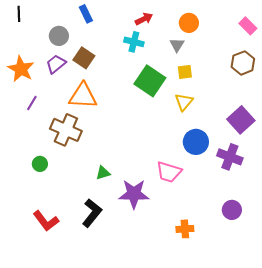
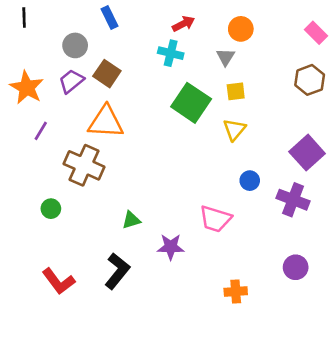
blue circle: (196, 142) -> (250, 181), size x0.6
purple star: (134, 194) -> (171, 247), size x0.7

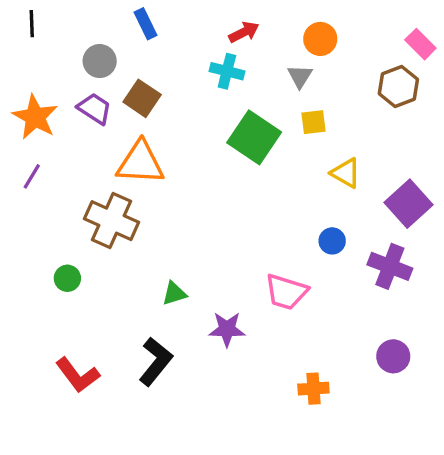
brown hexagon: (310, 80) -> (398, 86), moved
purple trapezoid: (71, 81) -> (95, 109), turned 72
yellow triangle: (234, 130) -> (346, 173), moved, turned -40
purple line: (41, 131) -> (32, 176), moved

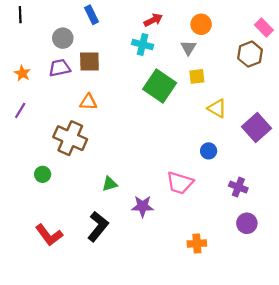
brown square: (142, 98) -> (89, 62), turned -35
purple trapezoid: (95, 109) -> (60, 68), turned -45
orange star: (35, 117) -> (22, 73), size x0.6
orange triangle: (140, 163) -> (88, 102), size x0.6
purple cross: (390, 266) -> (238, 187), moved, size x0.7

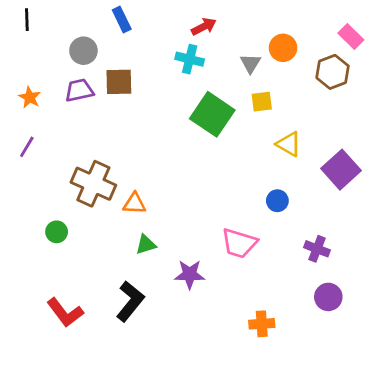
orange circle: (201, 24) -> (283, 48), moved
orange triangle: (88, 102) -> (134, 204), moved

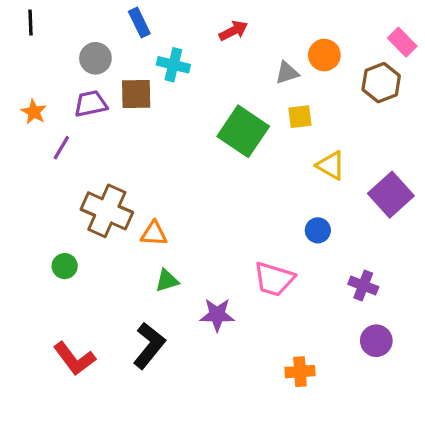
cyan cross: (190, 59) -> (173, 65), moved
gray triangle: (250, 63) -> (287, 73), turned 40
purple line: (27, 147) -> (61, 148), moved

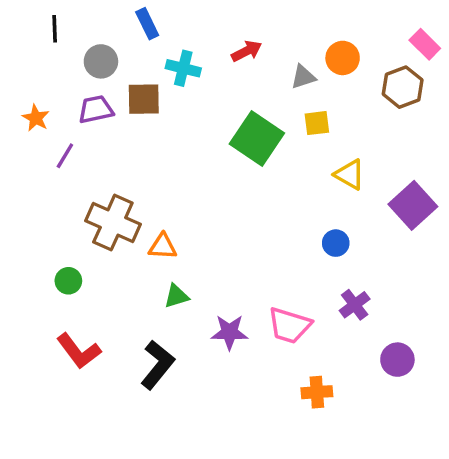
black line: (31, 23) -> (55, 29), moved
red arrow: (233, 31) -> (247, 51), moved
pink trapezoid: (274, 279) -> (289, 325), moved
purple cross: (363, 286) -> (355, 305), moved, turned 32
red L-shape: (74, 359) -> (79, 351), moved

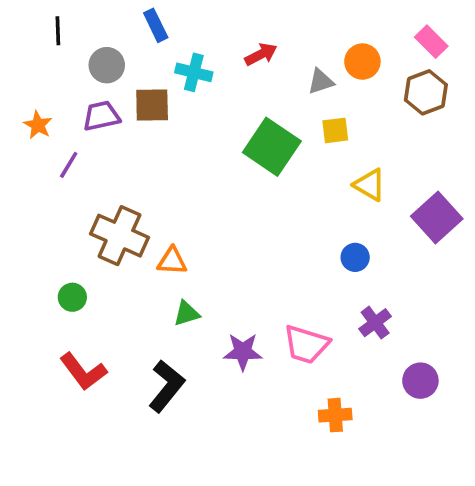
pink rectangle: (425, 44) -> (431, 42), moved

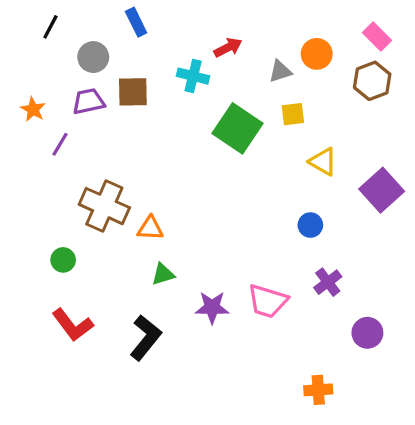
black line: (58, 31) -> (50, 27), turned 30
cyan cross: (194, 72) -> (193, 76), moved
orange cross: (335, 415) -> (318, 390), moved

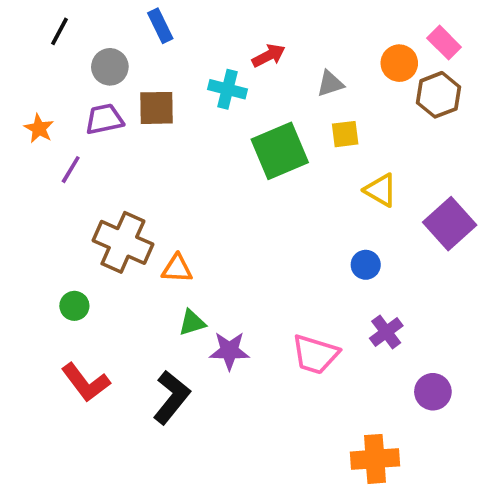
orange circle: (317, 54) -> (399, 63), moved
green square: (237, 128) -> (280, 151), turned 33
purple star: (212, 307) -> (229, 351), moved
orange cross: (318, 390) -> (375, 459), size x1.4

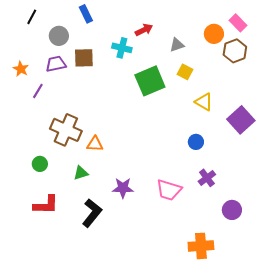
yellow square: (345, 134) -> (185, 72), turned 35
green triangle: (192, 323) -> (81, 173), moved
red L-shape: (86, 382) -> (46, 205), turned -52

